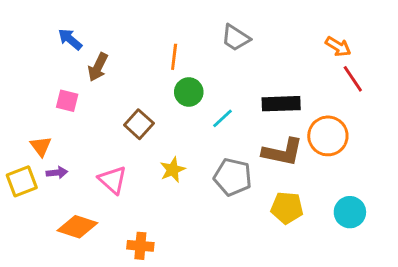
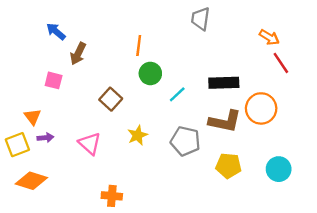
gray trapezoid: (236, 38) -> (200, 19), moved, turned 65
orange diamond: (77, 227) -> (31, 181), moved

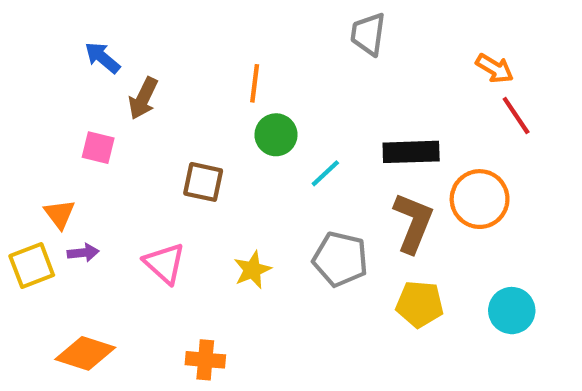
brown square: (111, 99) -> (203, 182), turned -30
brown L-shape: (225, 121) -> (413, 223), turned -80
yellow star: (138, 135) -> (252, 270), moved
orange diamond: (31, 181) -> (85, 353), moved

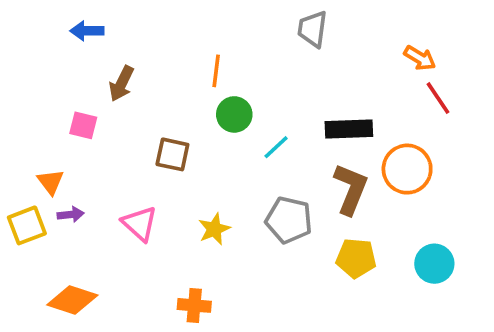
blue arrow: (102, 58) -> (87, 31), moved, turned -40
orange cross: (205, 360) -> (194, 305), moved

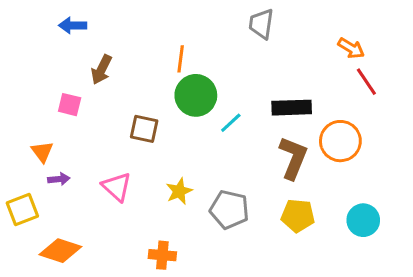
green circle: (234, 114) -> (196, 95), size x1.4
gray pentagon: (289, 220) -> (229, 210), moved
yellow square: (27, 225) -> (22, 210), moved

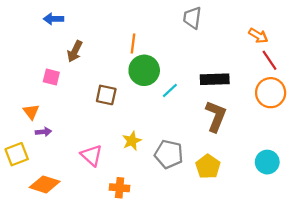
orange circle: (340, 141) -> (271, 93), moved
pink triangle: (117, 187) -> (92, 155), moved
yellow pentagon: (298, 216) -> (208, 167), moved, turned 30

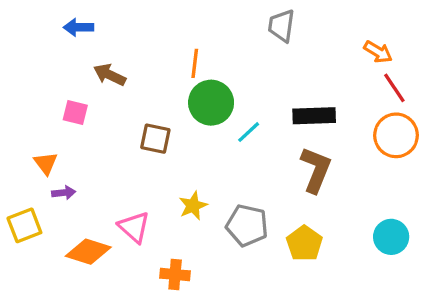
brown arrow: (75, 51) -> (110, 75), turned 90
orange diamond: (45, 184) -> (88, 252), moved

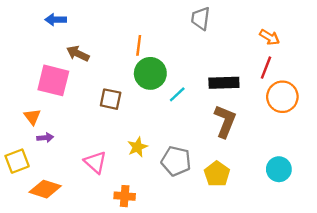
red line: (394, 88) -> (266, 68), moved, turned 55
pink square: (75, 112) -> (53, 80), size x1.8
orange diamond: (88, 252) -> (45, 189), moved

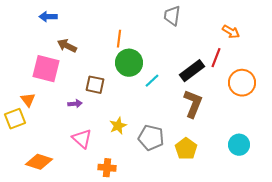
red line: (266, 68) -> (216, 58), moved
black rectangle: (224, 83) -> (192, 71), turned -35
purple arrow: (45, 138) -> (75, 104), moved
yellow square: (17, 161) -> (15, 119), moved

